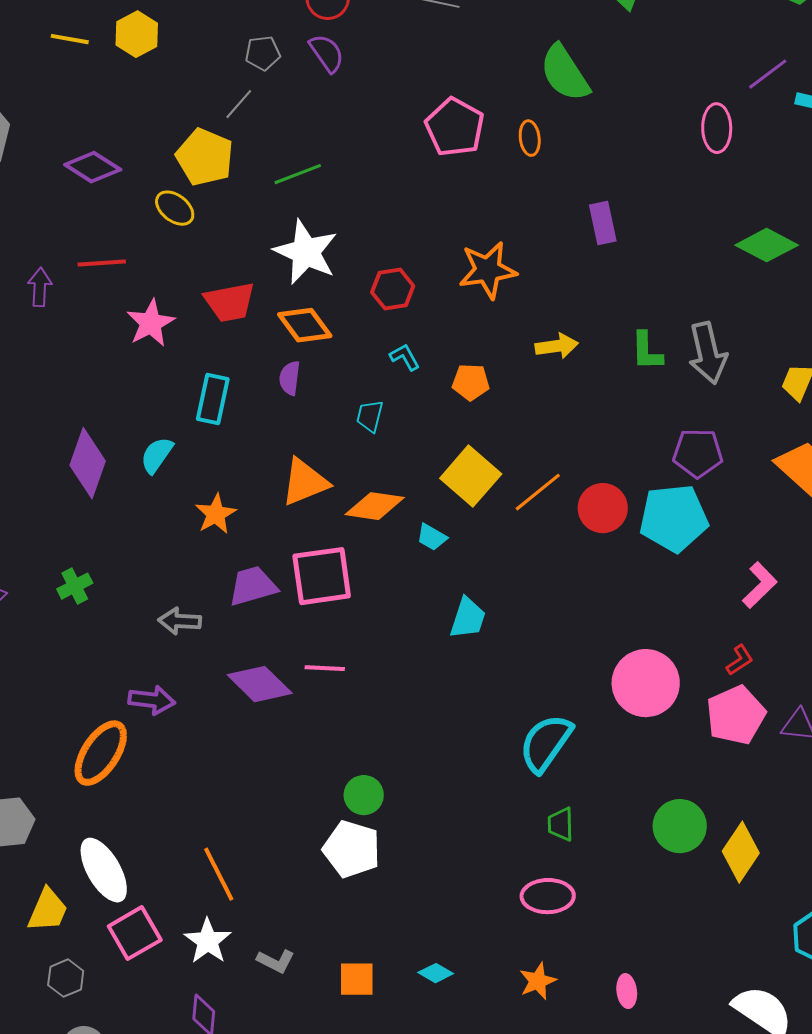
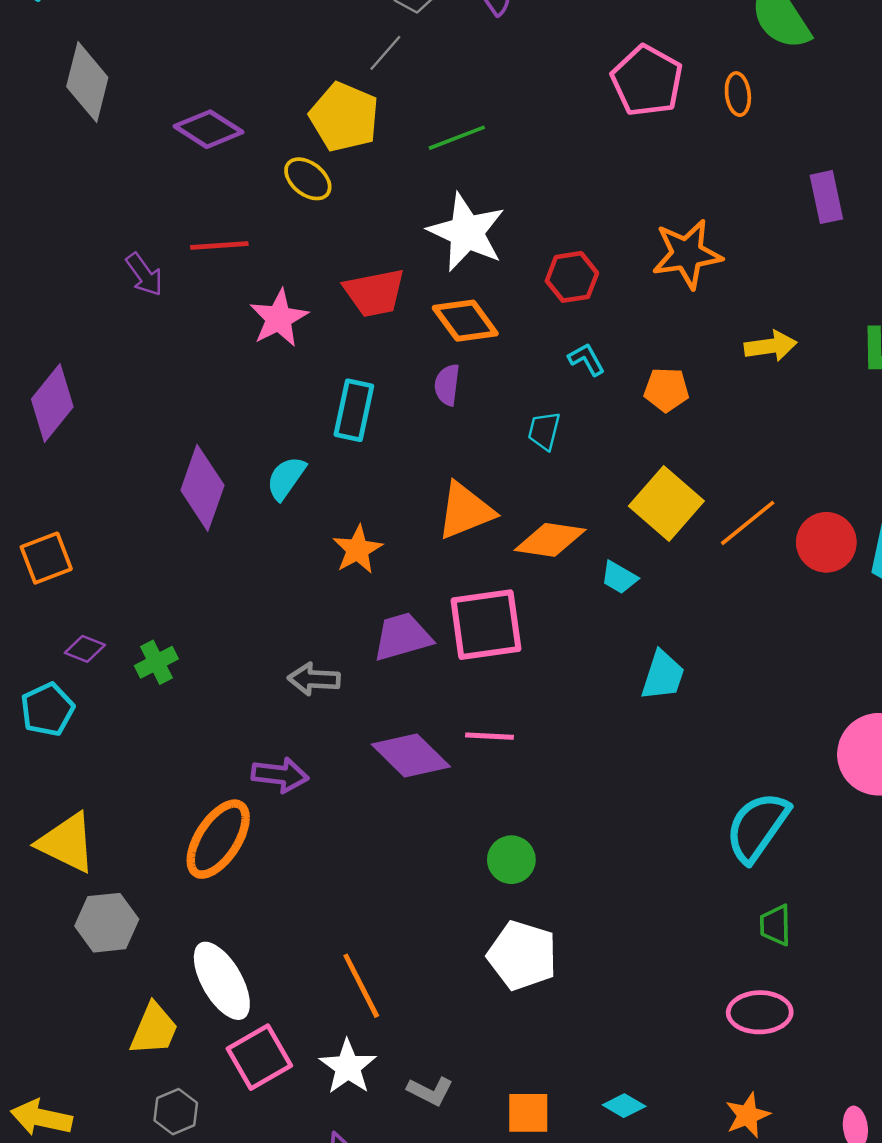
purple arrow: (40, 287) -> (144, 275), turned 141
green cross: (75, 586) -> (156, 662), moved
green circle: (364, 795) -> (511, 860), moved

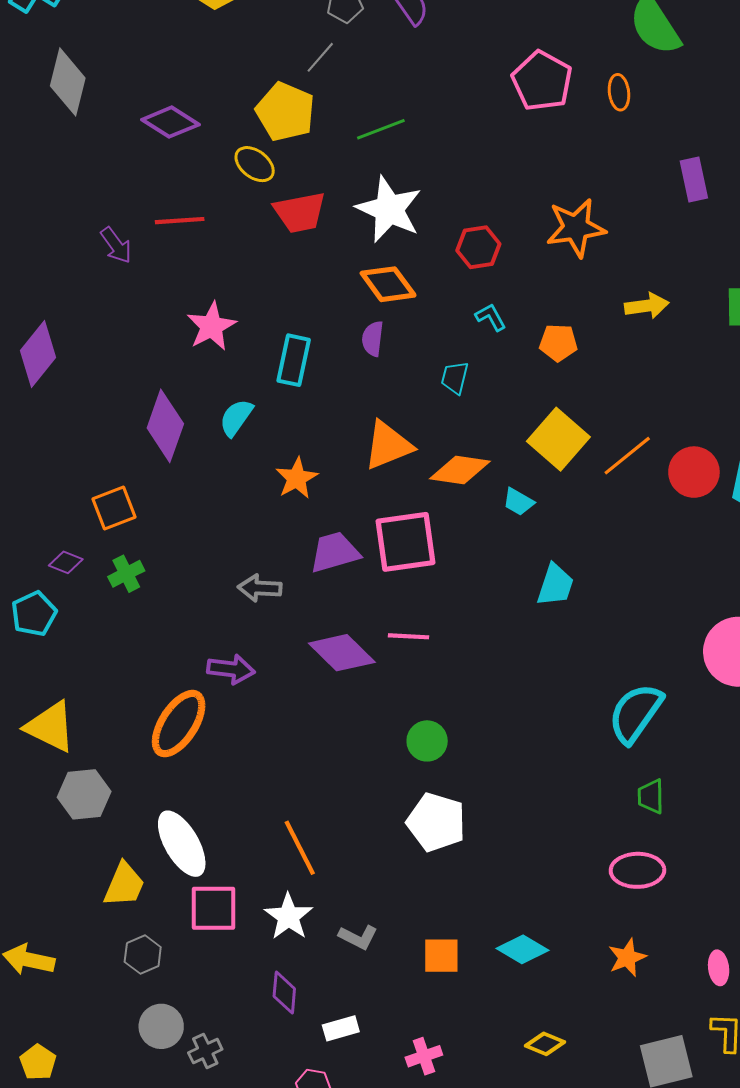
red trapezoid: (374, 293) -> (300, 212), moved
pink star: (279, 318) -> (211, 326), moved
orange square: (46, 558) -> (114, 508), moved
pink square: (259, 1057) -> (214, 908), turned 30
cyan diamond: (624, 1106) -> (522, 949), size x1.4

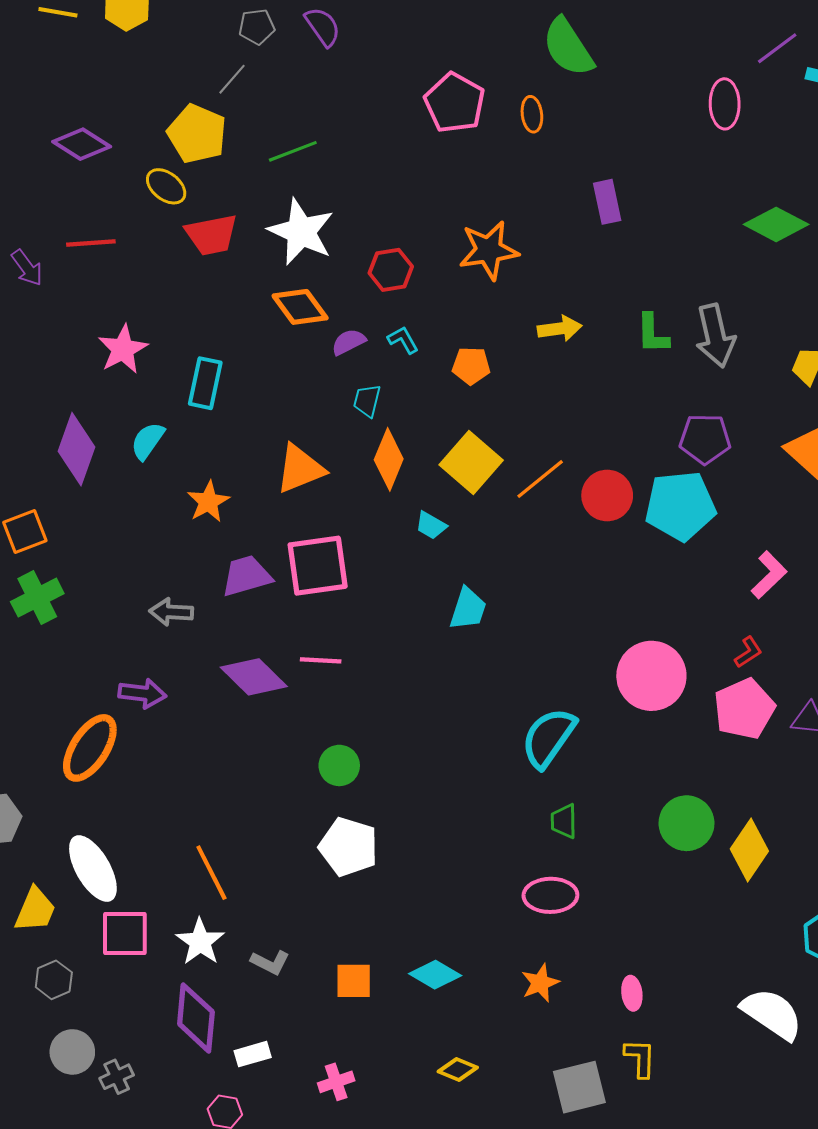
purple semicircle: (373, 339) -> (348, 342), moved, turned 56
orange diamond: (460, 470) -> (389, 459), moved, turned -76
green cross: (126, 574) -> (37, 598), size x1.4
purple diamond: (284, 992) -> (196, 1018), size x1.6

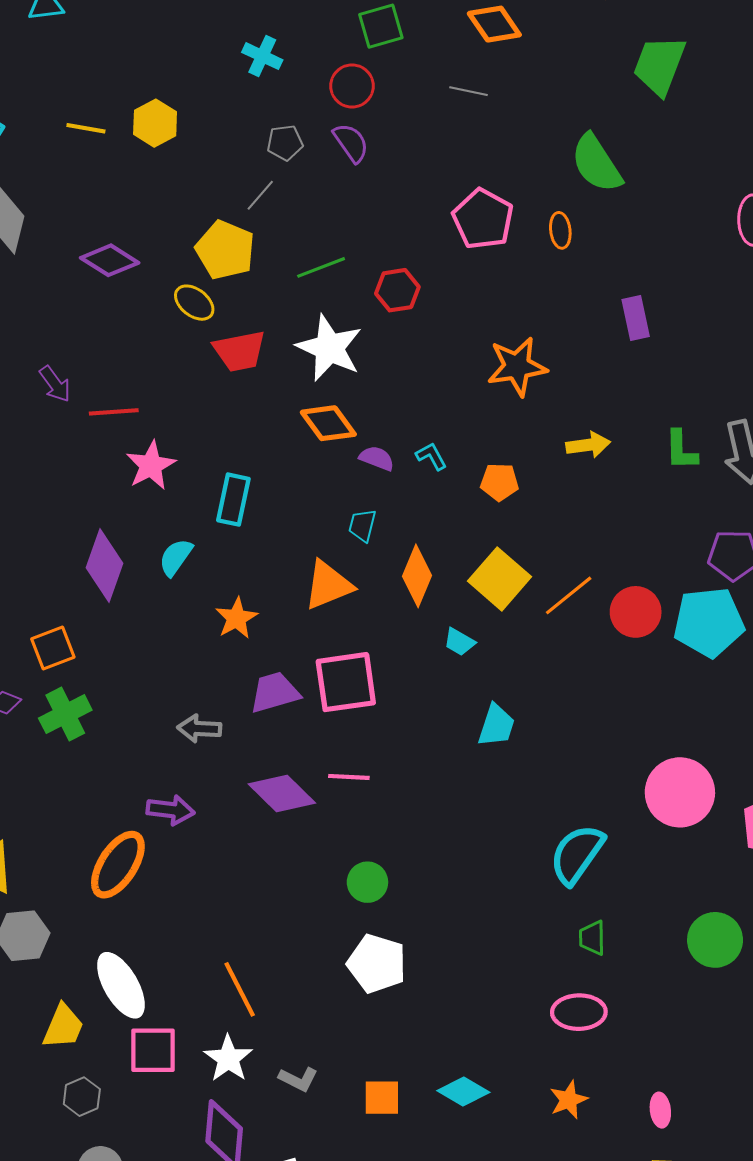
red line: (91, 243) -> (114, 412), moved
red hexagon: (391, 270) -> (397, 290), moved
purple semicircle: (348, 342) -> (377, 458), turned 48
cyan trapezoid: (367, 401) -> (362, 525), moved

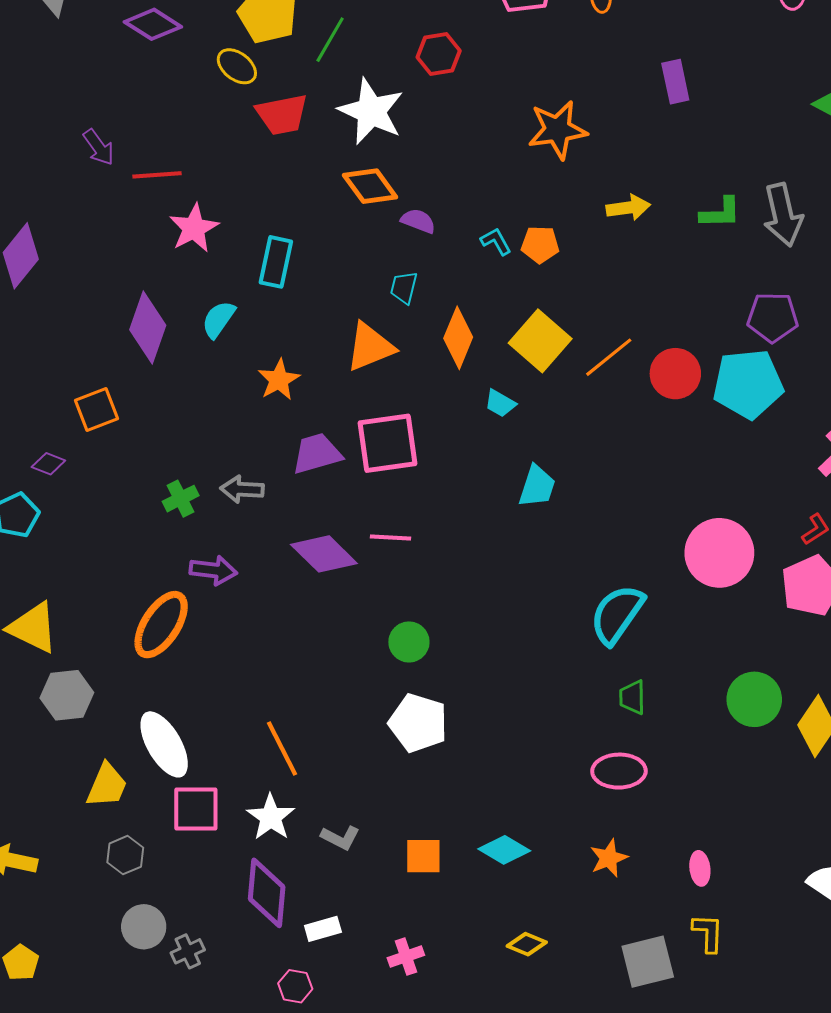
green line: (321, 267) -> (330, 40), moved, turned -39
green L-shape: (681, 450) -> (720, 213), turned -90
cyan L-shape: (431, 456) -> (496, 241), moved
green cross: (65, 714) -> (181, 499), moved, size x0.7

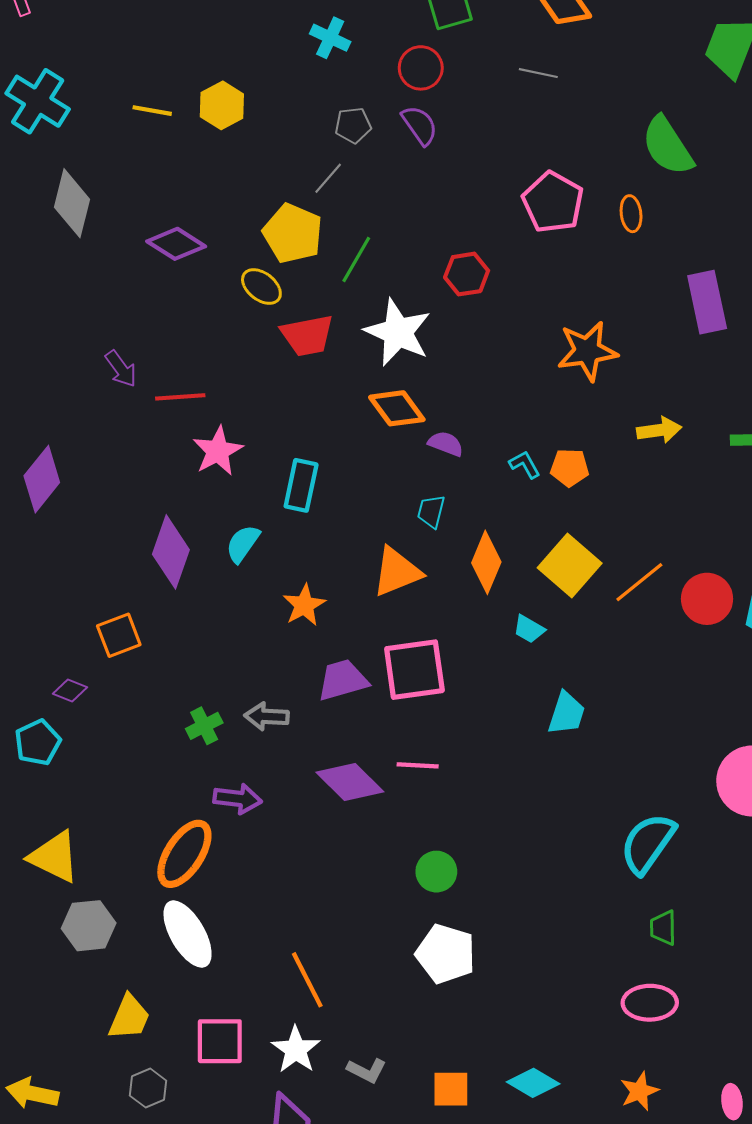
purple rectangle: (675, 82) -> (707, 302), size x1.4
white ellipse: (164, 744) -> (188, 934), moved

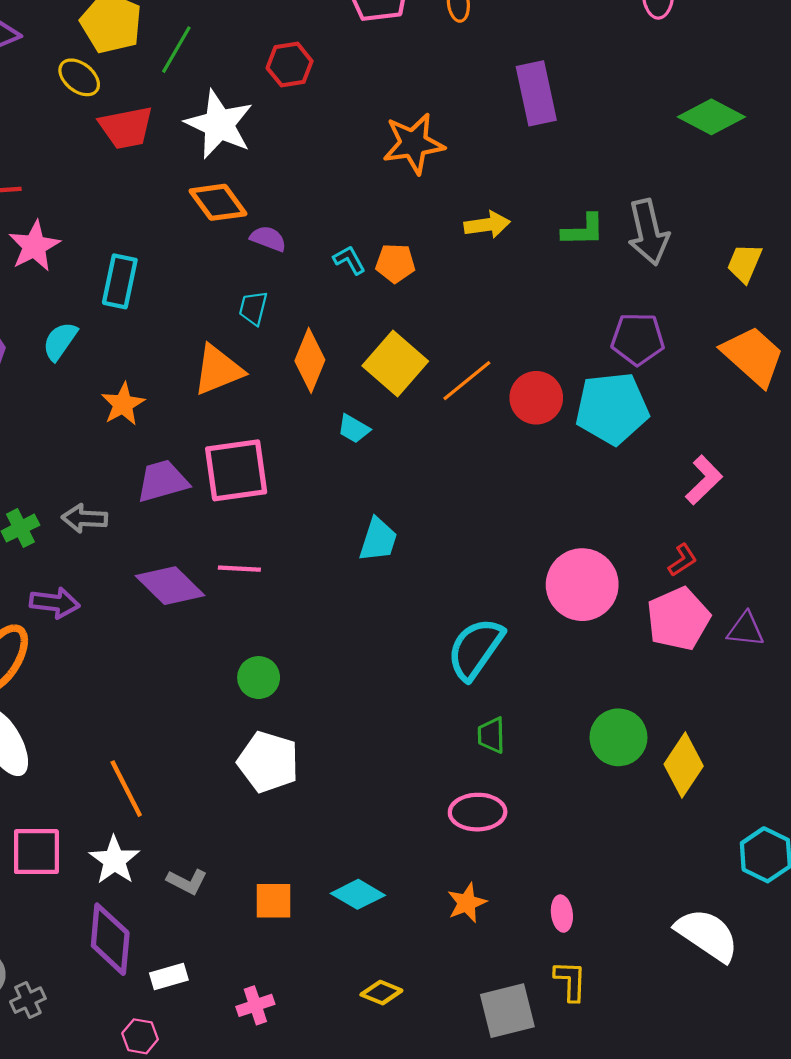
cyan trapezoid: (566, 713) -> (378, 540), moved

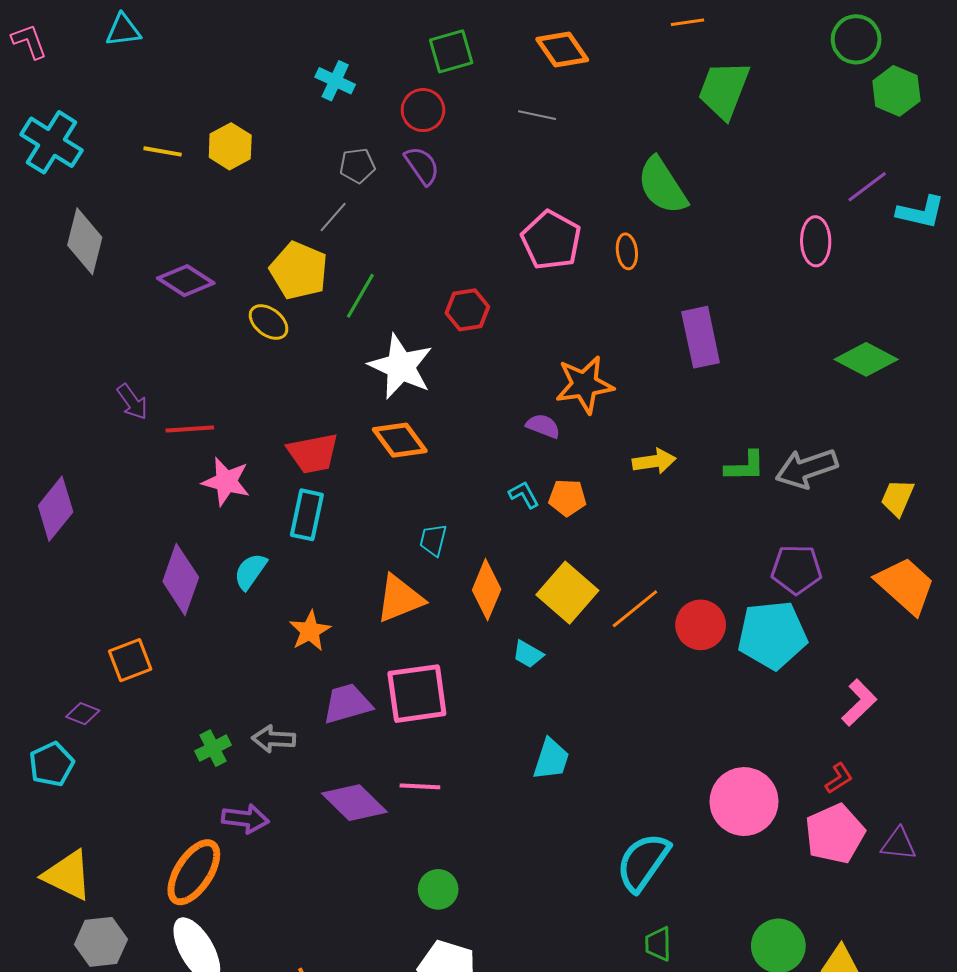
red trapezoid: (126, 128) -> (313, 453), moved
gray arrow: (648, 232) -> (807, 468), turned 84
purple semicircle: (268, 239) -> (543, 426), moved
pink star: (34, 246) -> (226, 482), turned -30

